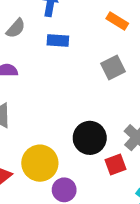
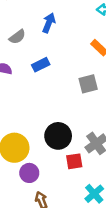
blue rectangle: (58, 40) -> (41, 65), moved, turned -42

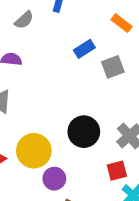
blue rectangle: (41, 65) -> (84, 49), moved
red square: (74, 161) -> (117, 171), moved

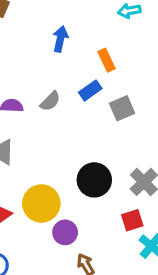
gray semicircle: (24, 20) -> (50, 101), moved
orange rectangle: (121, 23) -> (107, 60), moved, turned 30

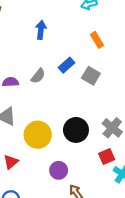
orange rectangle: (107, 60) -> (97, 40), moved
gray square: (122, 108) -> (91, 76), turned -30
yellow circle: (41, 203) -> (38, 135), moved

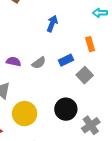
orange rectangle: (97, 40) -> (90, 44), moved
black circle: (76, 130) -> (66, 109), moved

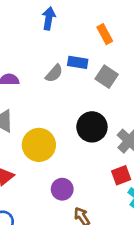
blue rectangle: (66, 60) -> (78, 62), turned 48
gray semicircle: (39, 63) -> (54, 73), moved

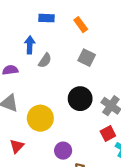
blue arrow: (49, 18) -> (30, 45), moved
blue rectangle: (78, 62) -> (47, 18), moved

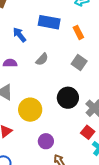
blue rectangle: (47, 18) -> (49, 22), size x1.5
blue arrow: (30, 45) -> (19, 35), moved, turned -49
red square: (108, 134) -> (88, 132), turned -32

